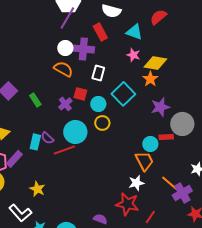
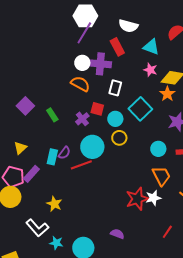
purple semicircle: (47, 138) -> (64, 153), turned -96
cyan circle: (150, 144) -> (158, 149), moved
red star: (127, 204) -> (137, 199), moved, turned -30

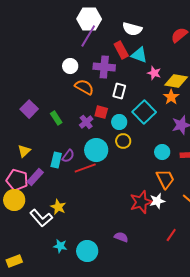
cyan triangle: (151, 47) -> (139, 55), moved
white circle: (82, 63) -> (70, 66), moved
white L-shape: (37, 228) -> (41, 218), moved

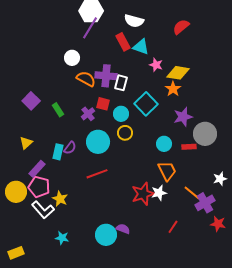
purple cross: (104, 67) -> (106, 76), moved
red line: (85, 168) -> (97, 174), moved
pink pentagon: (17, 180) -> (39, 187), moved
cyan circle: (87, 251) -> (106, 235), moved

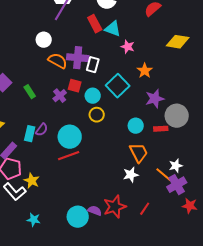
yellow diamond: (178, 73) -> (178, 42), moved
cyan circle: (98, 142) -> (70, 137), moved
white star: (220, 179) -> (176, 166), moved
red star: (143, 194) -> (115, 207), moved

